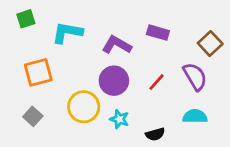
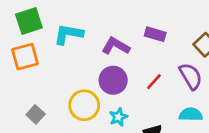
green square: (26, 19) -> (29, 21), size x1.5
orange square: (38, 72) -> (25, 57), moved
cyan star: (119, 119) -> (118, 117), turned 30

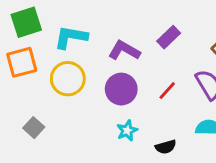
purple rectangle: (155, 34) -> (169, 37), turned -60
yellow circle: (84, 105) -> (68, 79), moved

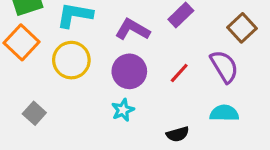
orange square: (22, 62) -> (21, 42), turned -32
cyan star: (127, 131) -> (123, 110), moved

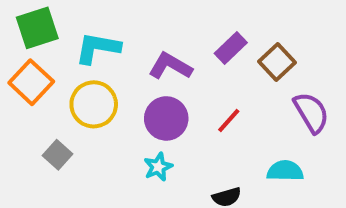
brown square: (242, 28) -> (277, 62), moved
purple semicircle: (224, 67) -> (311, 112), moved
gray square: (34, 113) -> (57, 155), moved

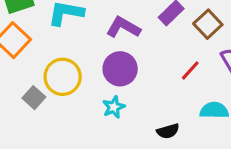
yellow circle: (94, 104) -> (63, 77), moved
red line: (229, 121) -> (190, 70), moved

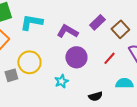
purple circle: (120, 69) -> (76, 57), moved
gray square: (34, 98) -> (11, 75), turned 32

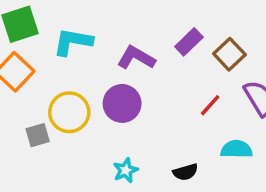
purple circle: (76, 57) -> (122, 103), moved
cyan star: (61, 81) -> (126, 170), moved

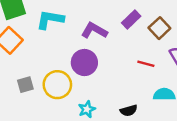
red line: (210, 105) -> (146, 64), turned 63
yellow circle: (69, 112) -> (57, 85), moved

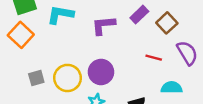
purple L-shape: (94, 31) -> (103, 25), turned -35
purple circle: (84, 63) -> (101, 72), moved

